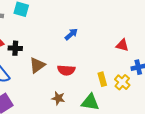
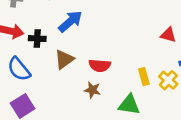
blue arrow: (71, 34) -> (70, 21), moved, size x1.5
brown star: (58, 98) -> (92, 90), moved

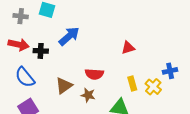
red triangle: (168, 35) -> (128, 48), moved, turned -32
brown triangle: (64, 59) -> (64, 86), moved

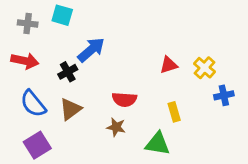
black cross: (41, 51) -> (68, 72), moved, turned -32
brown triangle: (64, 86) -> (70, 109), moved
yellow cross: (153, 87) -> (205, 68), moved

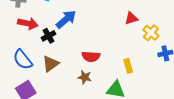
red arrow: (25, 61) -> (28, 23), moved
red triangle: (169, 65) -> (131, 18), moved

